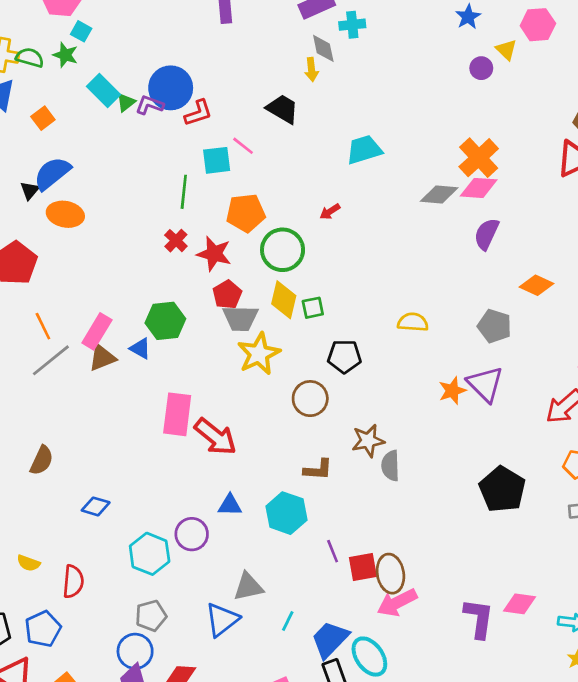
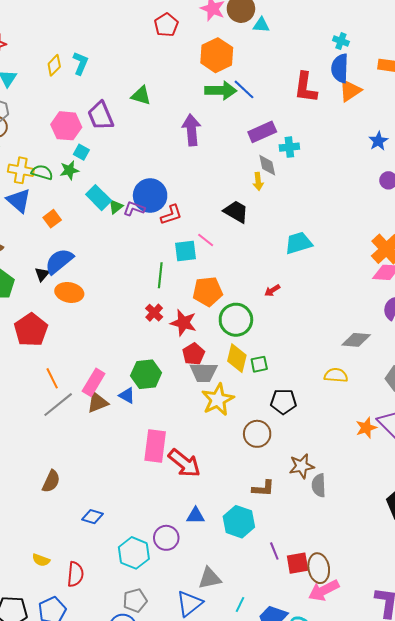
green star: (65, 55) -> (69, 170), turned -30
gray diamond: (439, 194) -> (356, 340), moved

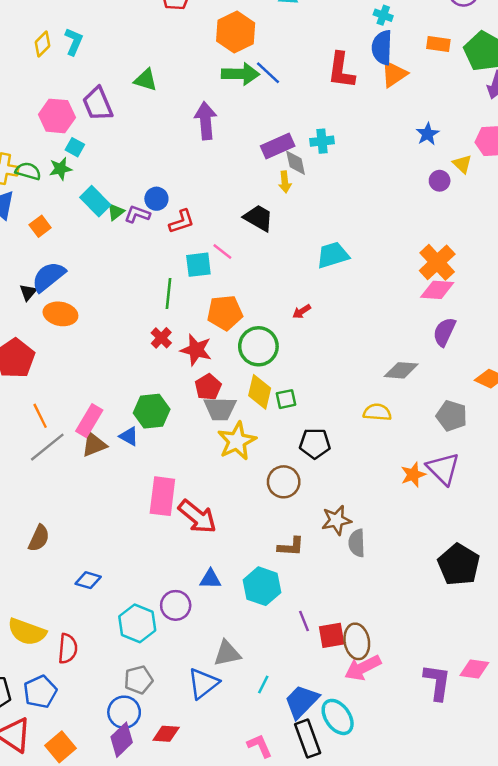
purple rectangle: (262, 132) -> (278, 146), moved
blue circle: (150, 196) -> (156, 199), size x0.6
yellow semicircle: (41, 560) -> (27, 632), size x1.8

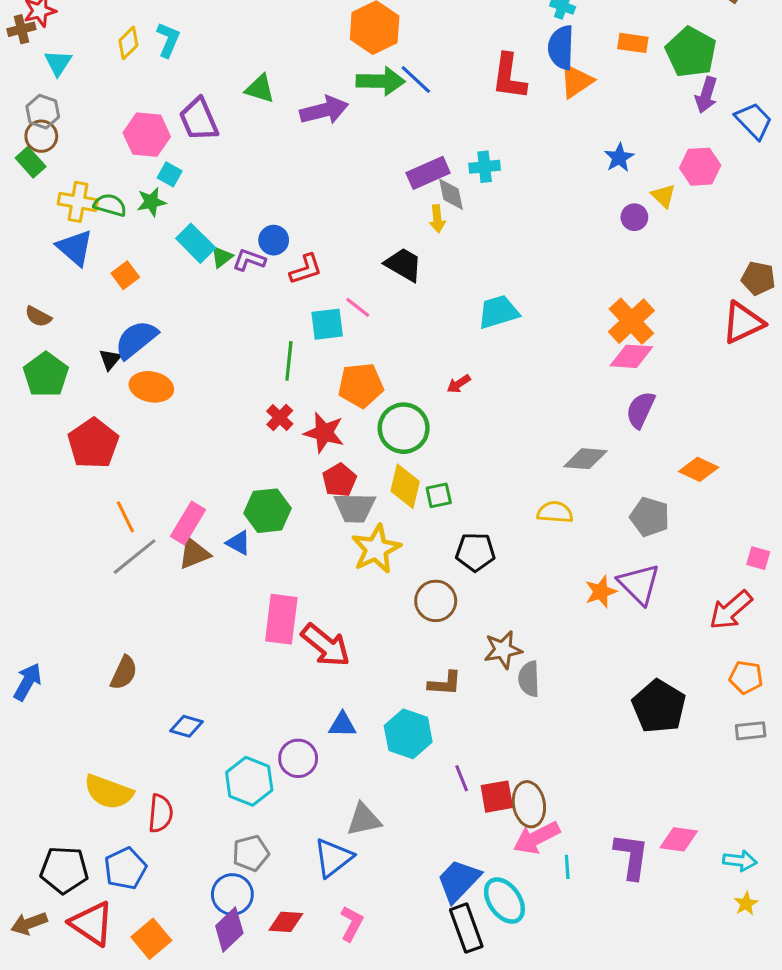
purple arrow: (206, 121) -> (324, 110), moved, turned 81
cyan line: (263, 685) -> (567, 867), moved, turned -30
pink L-shape: (260, 746) -> (352, 923), moved, turned 52

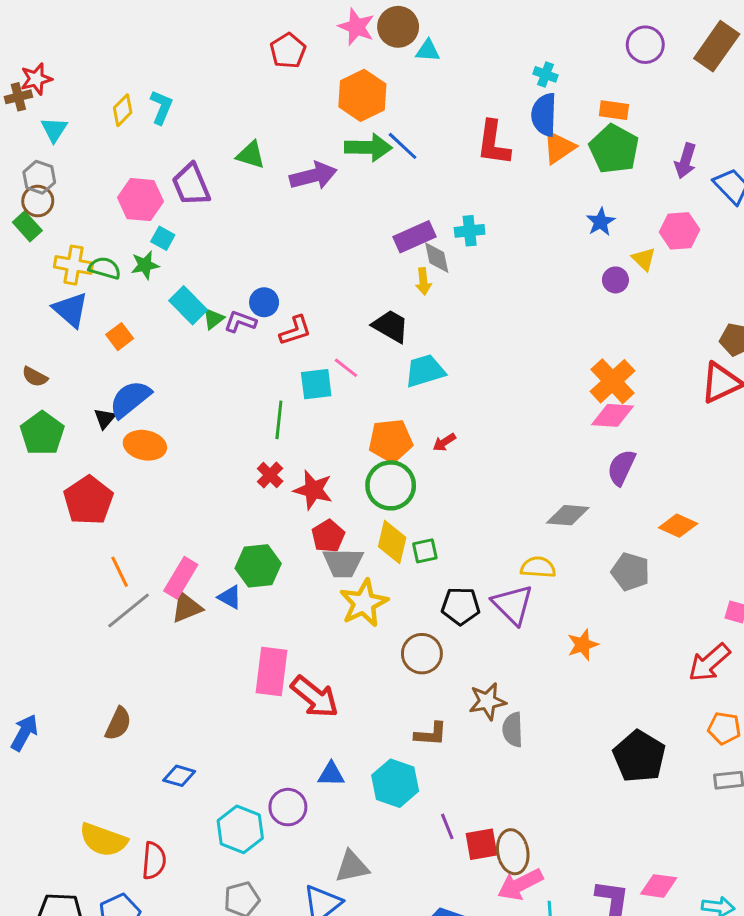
green pentagon: (691, 52) -> (614, 149), moved
cyan trapezoid: (498, 312) -> (425, 371), moved
orange pentagon: (361, 385) -> (391, 441), moved
purple triangle: (639, 584) -> (513, 605), moved

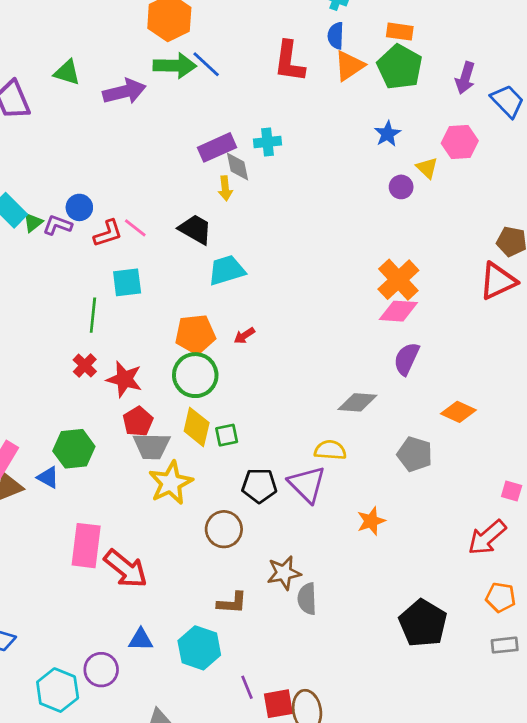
blue semicircle: (544, 115) -> (336, 36), size x0.7
pink line: (346, 368) -> (135, 228), moved

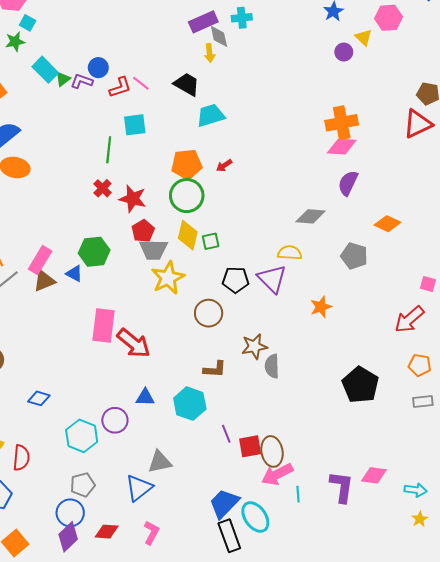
orange cross: (398, 280) -> (342, 123), turned 32

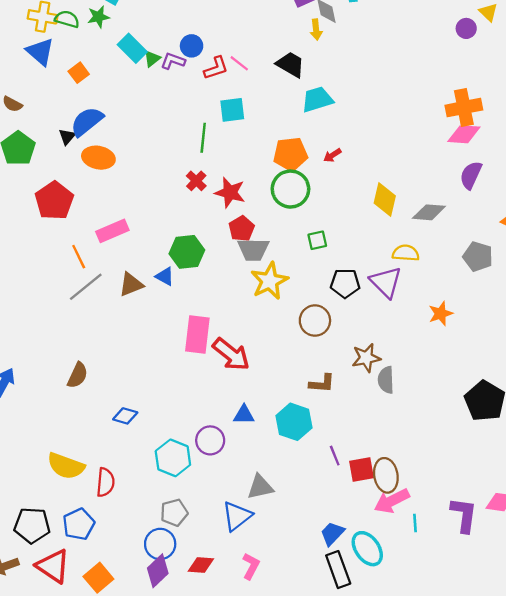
yellow diamond: (188, 235) -> (385, 199), moved
pink rectangle: (40, 260) -> (112, 231), moved, turned 36
blue trapezoid: (224, 503) -> (332, 534), size x0.7

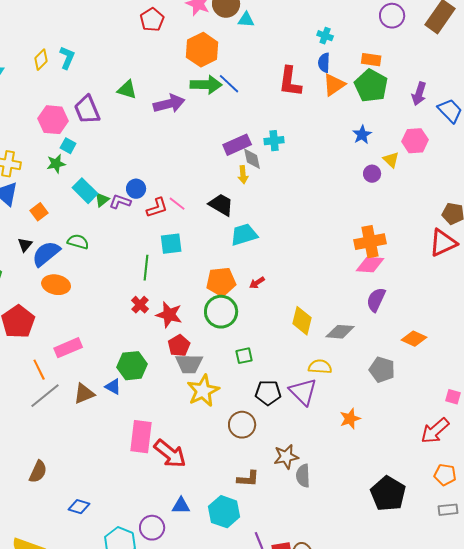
green semicircle: (67, 19) -> (78, 242), moved
black triangle: (67, 137) -> (25, 245), moved

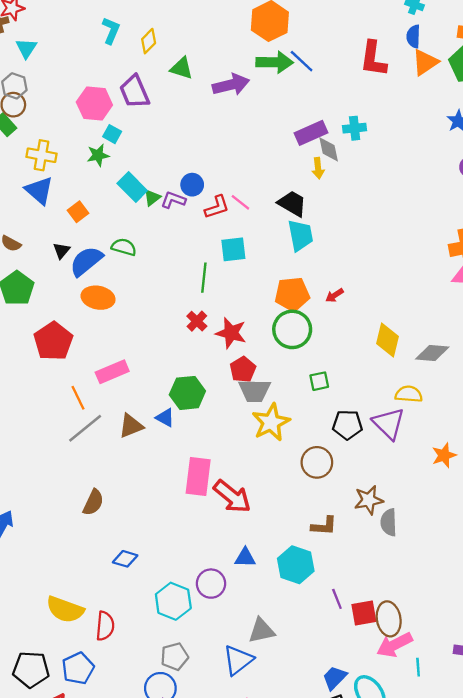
yellow diamond: (41, 60) -> (149, 41), moved
cyan trapezoid: (244, 235) -> (300, 235), moved, turned 96
brown semicircle: (38, 472) -> (93, 502), moved

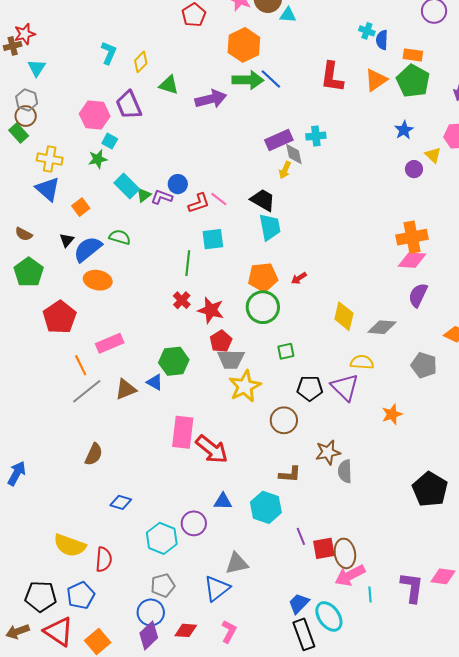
blue semicircle: (413, 36) -> (382, 40), moved
yellow arrow: (318, 168) -> (285, 170), turned 30

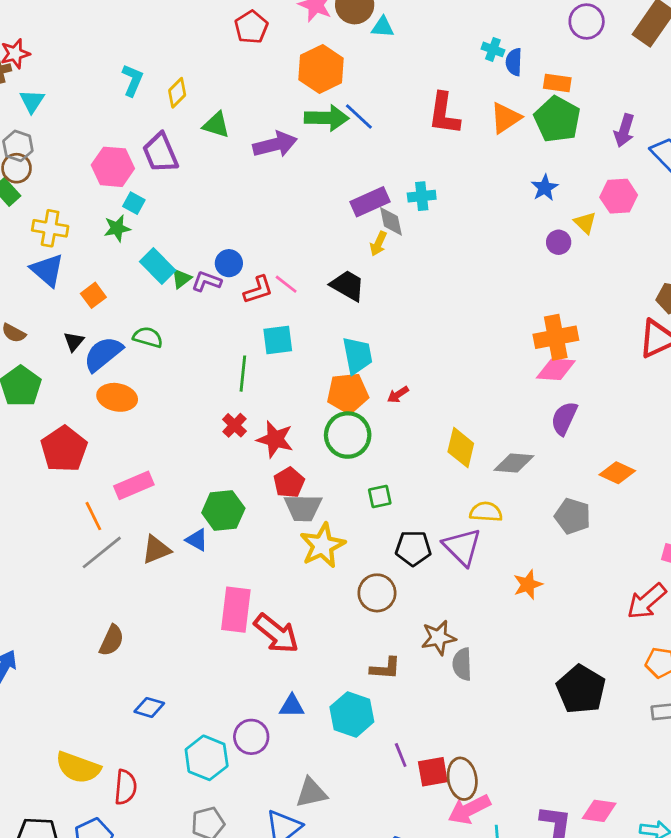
cyan trapezoid: (270, 227) -> (357, 355), moved

